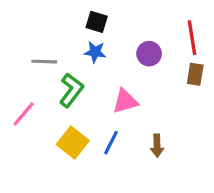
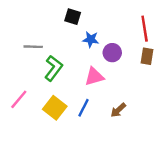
blue star: (95, 52) -> (91, 39), moved
purple circle: (149, 54) -> (112, 53), moved
pink line: (24, 114) -> (19, 99), moved
brown arrow: (157, 146) -> (118, 110), turned 49

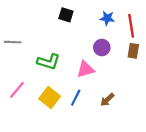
blue star: (91, 39) -> (107, 18), moved
gray line: (33, 47) -> (13, 42), moved
green L-shape: (54, 68) -> (49, 62), turned 70

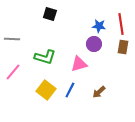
black square: (66, 15) -> (50, 14), moved
blue star: (107, 18) -> (99, 26), moved
pink line: (17, 90) -> (13, 72), moved

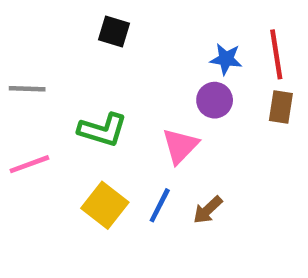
pink triangle: (79, 64) -> (180, 146), turned -30
pink line: (13, 72) -> (29, 164), turned 30
brown arrow: (99, 92) -> (208, 210), moved

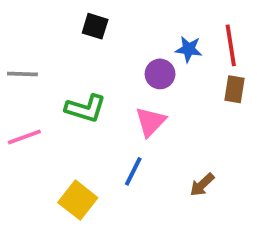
purple circle: (215, 100) -> (160, 74), moved
yellow square: (105, 205) -> (78, 200), moved
brown arrow: (208, 210) -> (202, 185), moved

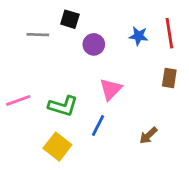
gray line: (22, 74) -> (38, 35), moved
purple circle: (160, 74) -> (94, 44), moved
brown rectangle: (235, 89) -> (169, 78), moved
green L-shape: (85, 108) -> (63, 106), moved

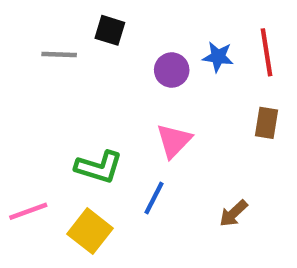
purple circle: (94, 44) -> (172, 70), moved
pink line: (18, 100) -> (28, 211), moved

